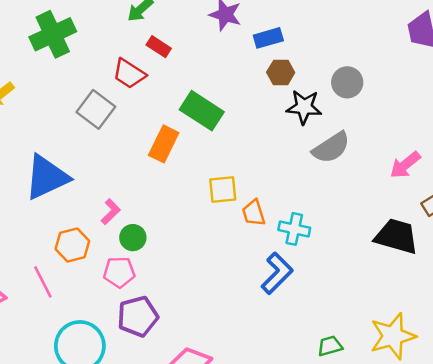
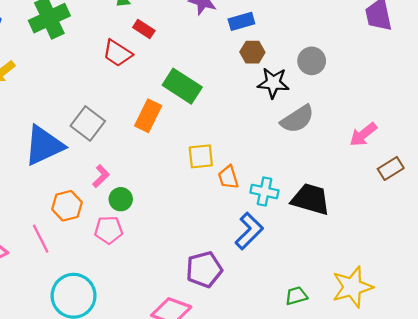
gray square: (96, 109) -> (88, 123), moved
black trapezoid: (397, 236) -> (311, 199), moved
purple pentagon: (138, 316) -> (204, 269), moved

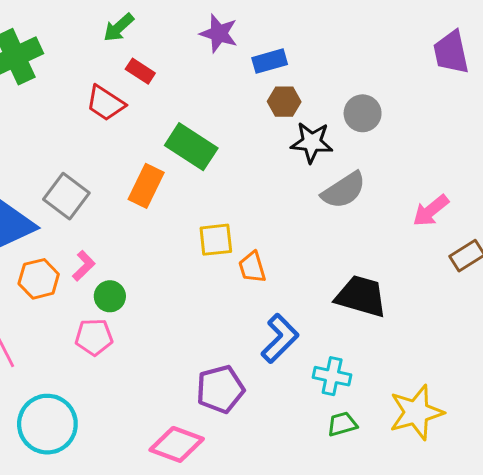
cyan cross: (264, 191) -> (332, 376), moved
orange hexagon: (67, 206) -> (39, 279), moved

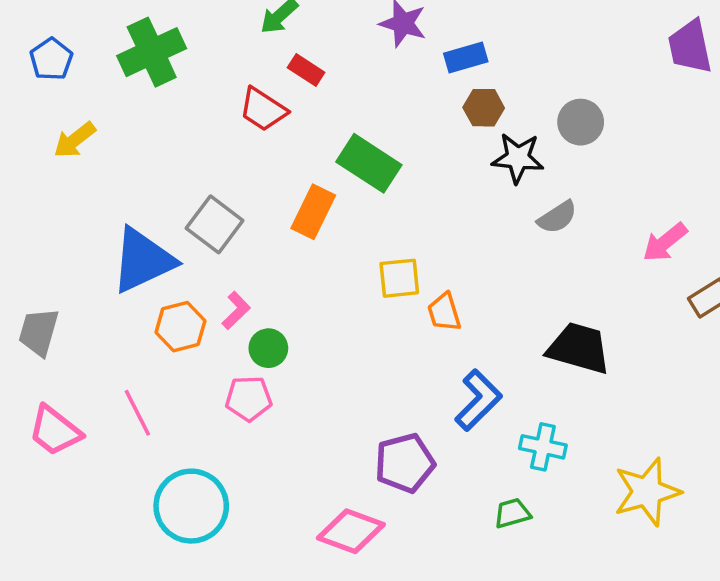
gray semicircle: (344, 190) -> (557, 217), size x0.7
green trapezoid: (342, 424) -> (512, 513), moved

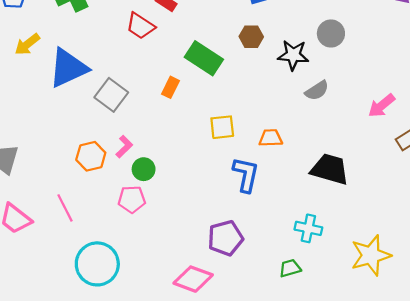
brown hexagon: (484, 108) -> (251, 37), moved
orange rectangle: (313, 212) -> (170, 87), size x0.7
blue triangle: (143, 260) -> (68, 68), moved
orange trapezoid: (444, 312) -> (271, 138), moved, turned 105
blue L-shape: (478, 400) -> (246, 175), moved, turned -33

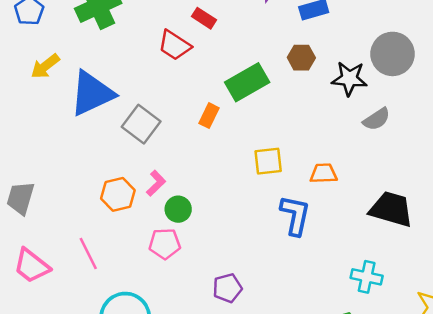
gray circle: (331, 33) -> (393, 54), size x1.4
green rectangle: (204, 58) -> (247, 82), turned -63
purple pentagon: (225, 238) -> (227, 288), moved, size x0.7

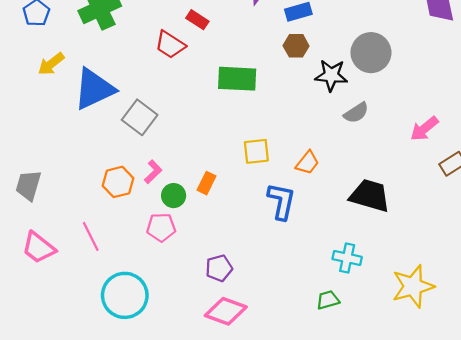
brown hexagon: (301, 58) -> (296, 46), moved
green rectangle: (247, 82) -> (237, 79), turned 33
orange rectangle: (209, 116) -> (206, 183), moved
orange trapezoid: (324, 173) -> (307, 163), turned 130

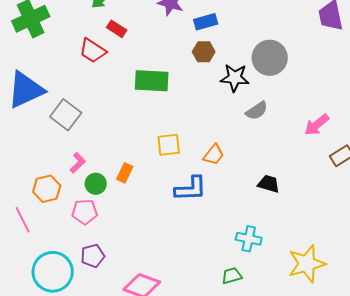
orange hexagon: (118, 182) -> (47, 189), moved
black trapezoid: (370, 196) -> (269, 184), size x0.6
blue L-shape: (281, 201) -> (191, 189), turned 76
purple pentagon: (219, 268) -> (93, 256), moved

